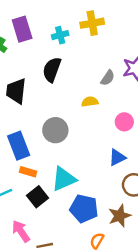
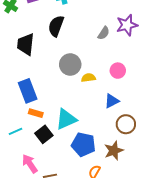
yellow semicircle: (90, 102) -> (88, 78), moved
gray circle: (55, 130) -> (70, 65), moved

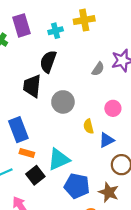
black trapezoid: (26, 44) -> (32, 86), moved
yellow semicircle: (88, 78) -> (88, 126), moved, turned -96
brown star: (114, 151) -> (109, 192), turned -30

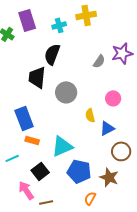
black square: (35, 175) -> (40, 171), moved

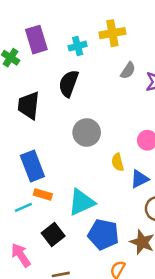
gray semicircle: (99, 61) -> (128, 71), moved
black trapezoid: (37, 77) -> (29, 105), moved
cyan line: (12, 158) -> (23, 207), moved
pink arrow: (26, 190) -> (21, 255), moved

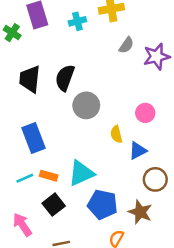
black semicircle: (69, 83) -> (65, 78), moved
orange rectangle: (43, 194) -> (49, 176), moved

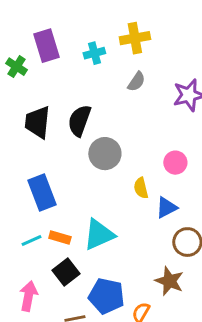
gray semicircle: (126, 45) -> (136, 82), moved
blue pentagon: (103, 205) -> (106, 296), moved
pink arrow: (22, 225) -> (28, 296), turned 45

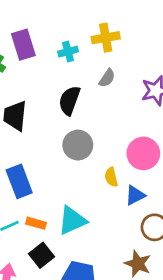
black semicircle: (79, 121) -> (69, 100), moved
pink circle: (175, 163) -> (143, 153), size x1.5

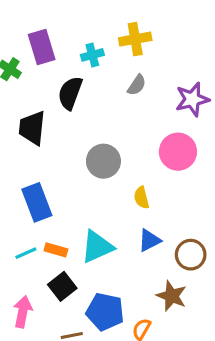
black semicircle: (69, 100) -> (70, 93), moved
pink circle: (143, 153) -> (178, 152), moved
blue triangle: (135, 195) -> (149, 240), moved

